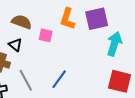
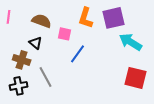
cyan arrow: (114, 44) -> (131, 42), turned -75
blue line: (59, 79) -> (78, 54), moved

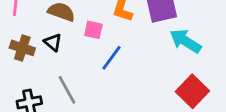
brown cross: (22, 60) -> (22, 48), moved
red square: (136, 78) -> (192, 91), turned 30

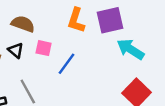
pink square: (93, 30) -> (44, 48), moved

